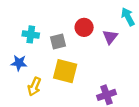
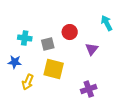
purple triangle: (110, 37) -> (92, 49), moved

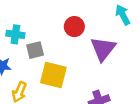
gray square: (48, 44) -> (35, 50), moved
purple triangle: (92, 49) -> (103, 49), size x1.5

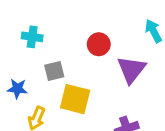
cyan cross: (15, 34) -> (32, 37), moved

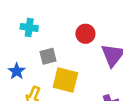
blue star: (17, 89) -> (17, 71), turned 30

